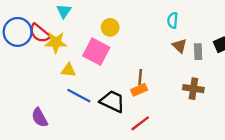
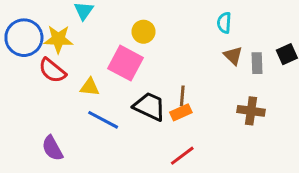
red semicircle: (40, 33) -> (52, 71), moved
yellow star: (56, 42) -> (58, 39), moved
black trapezoid: (112, 101) -> (149, 106), moved

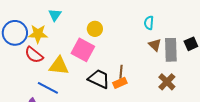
gray rectangle: (257, 63) -> (171, 50), size x1.6
yellow triangle: (90, 87) -> (59, 66), size x1.5
brown cross: (251, 111) -> (167, 82), turned 36
blue line: (103, 120) -> (48, 88), moved

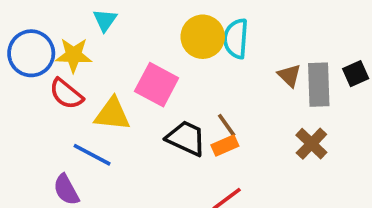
cyan semicircle: (149, 23) -> (236, 39), moved, size x1.5
yellow circle: (95, 29) -> (203, 37), moved, size x1.5
brown line: (121, 72) -> (227, 125), turned -40

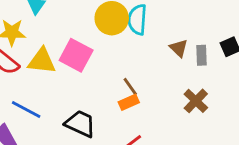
gray rectangle: (319, 85) -> (202, 55), size x0.6
yellow triangle: (112, 114) -> (42, 61), moved
black trapezoid: (186, 138) -> (80, 124), moved

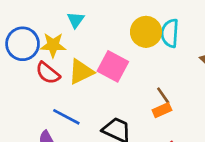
yellow triangle: (42, 61) -> (81, 72), turned -32

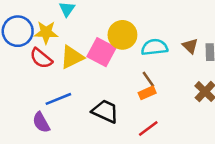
yellow circle: (146, 32) -> (122, 35), moved
cyan semicircle: (170, 33) -> (155, 47), moved, turned 80
blue line: (66, 117) -> (58, 99), turned -50

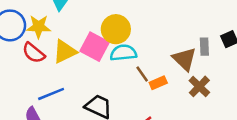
brown triangle: (190, 46) -> (184, 59), moved, size x1.5
cyan semicircle: (155, 47) -> (123, 53), moved
orange rectangle: (147, 93) -> (158, 83), moved

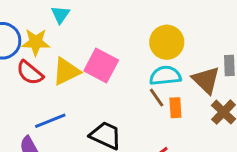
yellow circle: (116, 29) -> (167, 42), moved
cyan semicircle: (123, 53) -> (165, 76), moved
orange rectangle: (158, 83) -> (175, 108), turned -70

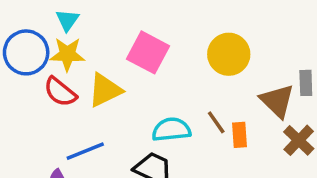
cyan triangle: (60, 15) -> (67, 20), moved
pink square: (101, 66) -> (148, 52), moved
cyan semicircle: (165, 76) -> (171, 130), moved

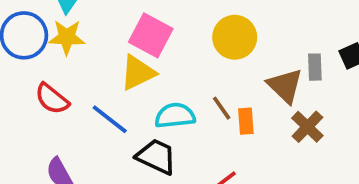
yellow triangle: (105, 90) -> (138, 73), moved
red semicircle: (60, 92) -> (52, 99), moved
blue line: (85, 151) -> (110, 119), moved, turned 60

